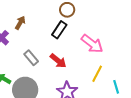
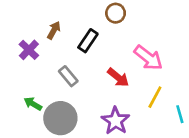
black rectangle: (59, 30) -> (88, 41), moved
red arrow: (58, 61) -> (118, 77), moved

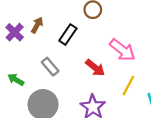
purple cross: (29, 50) -> (15, 32), moved
green arrow: (33, 104) -> (16, 80), moved

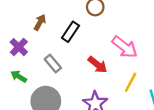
purple cross: (15, 32) -> (19, 47), moved

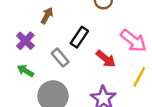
black rectangle: (71, 32) -> (79, 37), moved

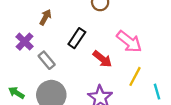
gray rectangle: (60, 58) -> (47, 60), moved
green arrow: (25, 71) -> (16, 93), moved

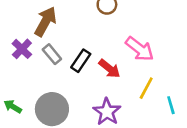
brown arrow: (45, 17) -> (45, 21), size x1.6
black rectangle: (77, 38) -> (81, 61), moved
gray rectangle: (47, 60) -> (52, 54), moved

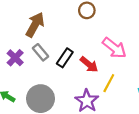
purple cross: (22, 49) -> (15, 58), moved
yellow line: (146, 88) -> (109, 83), moved

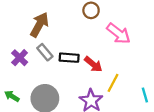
pink arrow: (114, 48) -> (119, 33), moved
black rectangle: (65, 58) -> (69, 58), turned 60

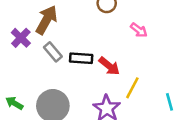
pink arrow: (119, 33) -> (139, 30), size x0.6
purple cross: (20, 58) -> (21, 38), moved

